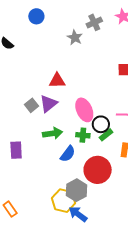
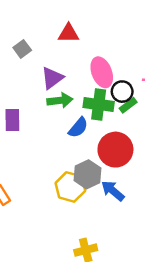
purple triangle: (48, 104) -> (52, 78), moved
gray square: (32, 105) -> (22, 49), moved
green cross: (83, 135) -> (99, 105), size x1.6
blue arrow: (78, 214) -> (113, 191), moved

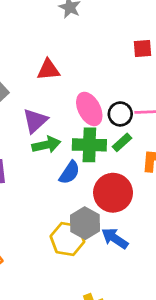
black circle: (122, 92) -> (120, 114), moved

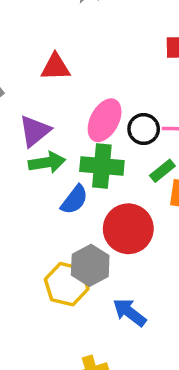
pink ellipse: (89, 109) -> (105, 120), turned 52
green rectangle: (122, 142) -> (162, 171), moved
blue arrow: (115, 238) -> (130, 312), moved

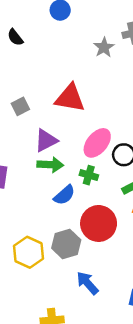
red triangle: (55, 67) -> (70, 98), size x1.4
green cross: (102, 166) -> (89, 175), size x0.6
yellow hexagon: (67, 284) -> (28, 252), moved

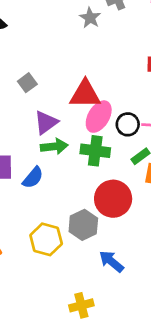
red triangle: (70, 98) -> (85, 94), moved
gray square: (20, 106) -> (27, 83), moved
green cross: (89, 175) -> (95, 151), size x1.5
blue semicircle: (64, 195) -> (33, 178), moved

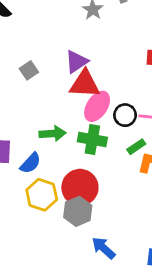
purple triangle: (46, 122) -> (76, 62), moved
red circle: (113, 199) -> (80, 187), moved
yellow hexagon: (46, 239) -> (42, 195), moved

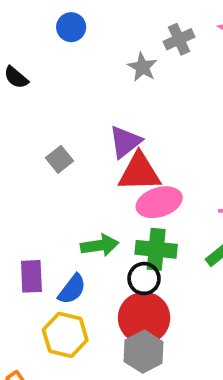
pink ellipse: (97, 106) -> (159, 202), turned 44
black circle: (125, 115) -> (144, 279), moved
yellow hexagon: (42, 195) -> (65, 335), moved

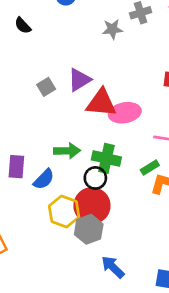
gray star: (142, 67) -> (112, 29), turned 30
purple triangle: (125, 142) -> (79, 80), moved
pink ellipse: (159, 202) -> (125, 113), moved
yellow hexagon: (65, 335) -> (64, 212), moved

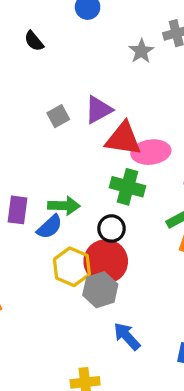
gray star: (112, 29) -> (141, 51), turned -30
green arrow: (67, 151) -> (64, 206), moved
green cross: (106, 158) -> (127, 187), moved

